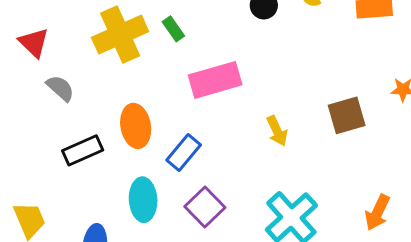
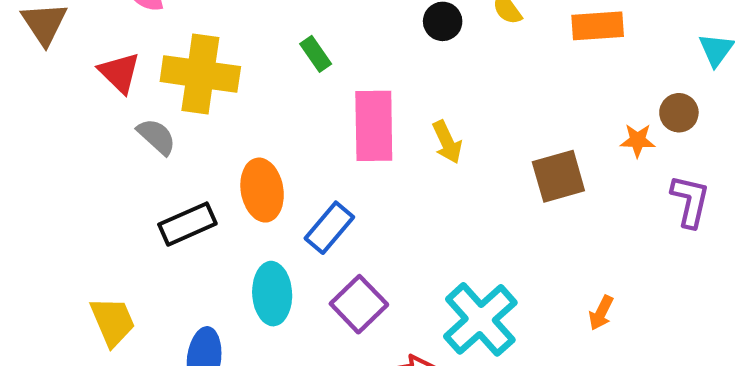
yellow cross: (120, 35) -> (200, 74), moved, turned 32
pink rectangle: (215, 80) -> (374, 126), turned -75
yellow arrow: (277, 131) -> (447, 142), moved
orange arrow: (377, 213) -> (601, 313), size x0.7

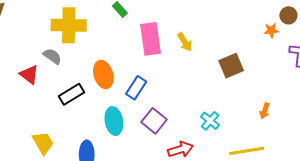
red triangle: (120, 73) -> (29, 75), moved
brown square: (558, 176) -> (231, 66), moved
cyan cross: (480, 319) -> (210, 121), size x0.6

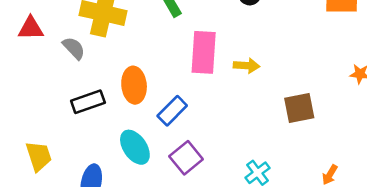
yellow arrow: (185, 42) -> (246, 66), turned -66
red triangle: (29, 75) -> (31, 28), moved, turned -50
cyan ellipse: (114, 121) -> (135, 147), turned -36

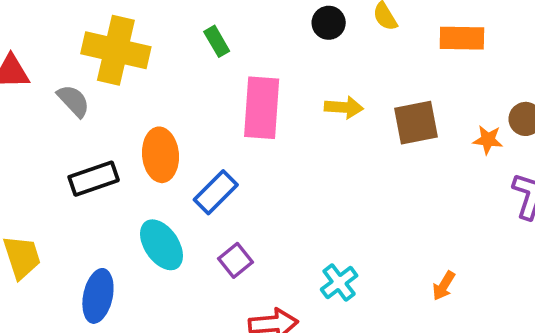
yellow arrow: (246, 66) -> (344, 107), moved
brown square: (299, 108) -> (416, 123), moved
purple square: (186, 158) -> (236, 260), size x0.7

